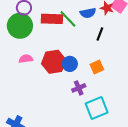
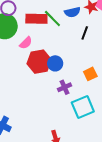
pink semicircle: (26, 59) -> (26, 43), moved, turned 144
orange square: (97, 67) -> (90, 74), moved

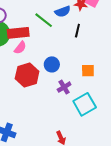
red rectangle: (36, 19) -> (18, 33), moved
red hexagon: (39, 62) -> (27, 75), moved
orange square: (90, 74) -> (88, 71), turned 32

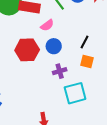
black line: (77, 31) -> (84, 42), moved
pink semicircle: (20, 48) -> (47, 25), moved

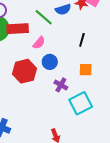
black line: (84, 42) -> (82, 40), moved
purple cross: (60, 71) -> (61, 85), turned -32

